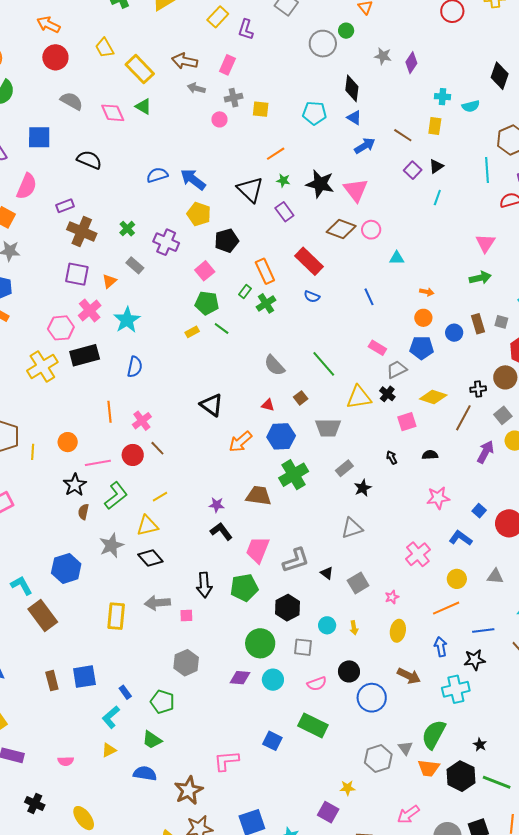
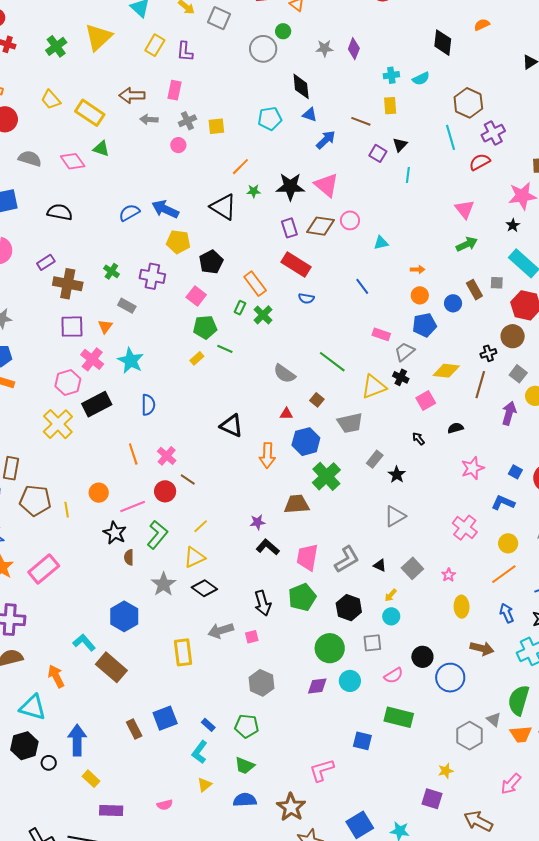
purple rectangle: (284, 212) -> (289, 228), moved, turned 30
orange arrow: (240, 442) -> (267, 455), turned -35
yellow arrow: (354, 628) -> (391, 595), moved, turned 64

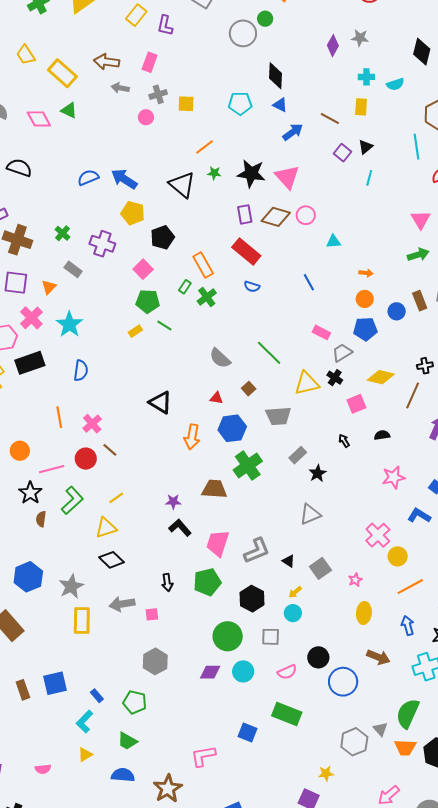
gray star: (325, 48) -> (360, 38), moved
yellow circle: (508, 543) -> (398, 556), moved
gray star: (164, 584) -> (71, 586), moved
black arrow: (263, 603) -> (167, 583), size x0.7

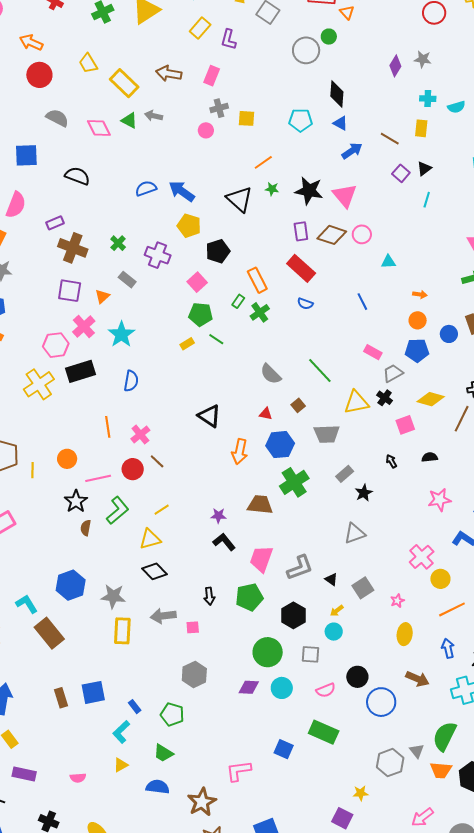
gray arrow: (120, 88) -> (154, 116), moved
gray star: (71, 586) -> (113, 596), turned 30

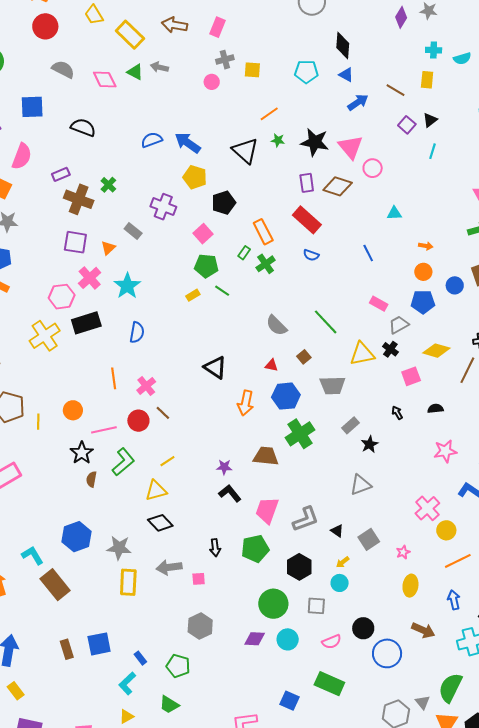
pink circle: (362, 234) -> (373, 168), moved
green cross: (118, 243) -> (108, 185), moved

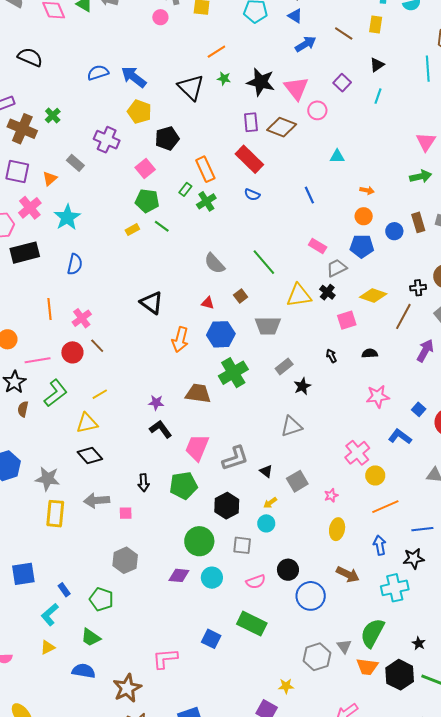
purple square: (407, 125) -> (342, 83), moved

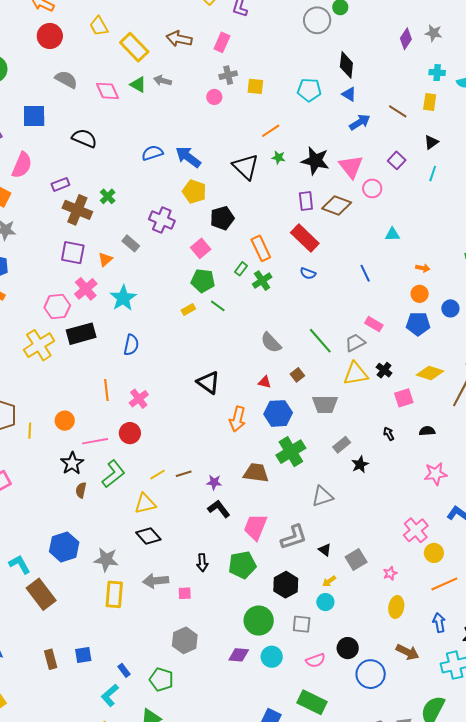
gray trapezoid: (337, 268) -> (355, 343), moved
brown line: (97, 346) -> (184, 474), moved, turned -63
gray triangle: (291, 426) -> (322, 496), moved
blue square: (23, 574) -> (83, 655), size x0.7

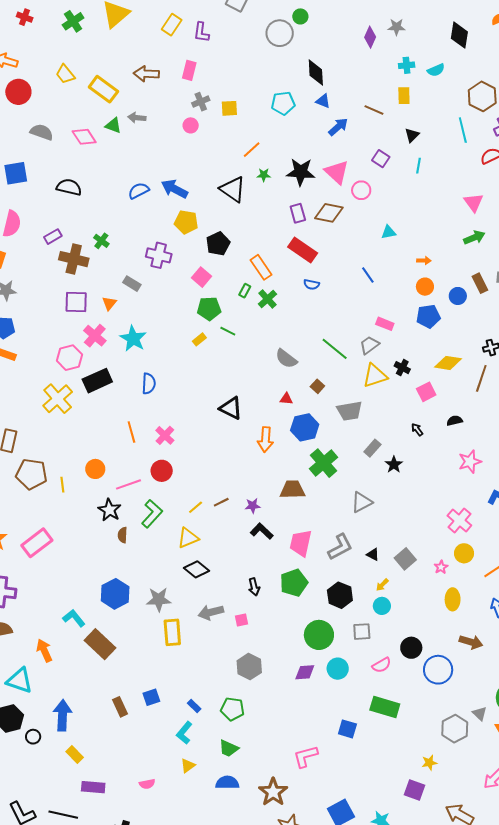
yellow circle: (434, 553) -> (464, 553), moved

